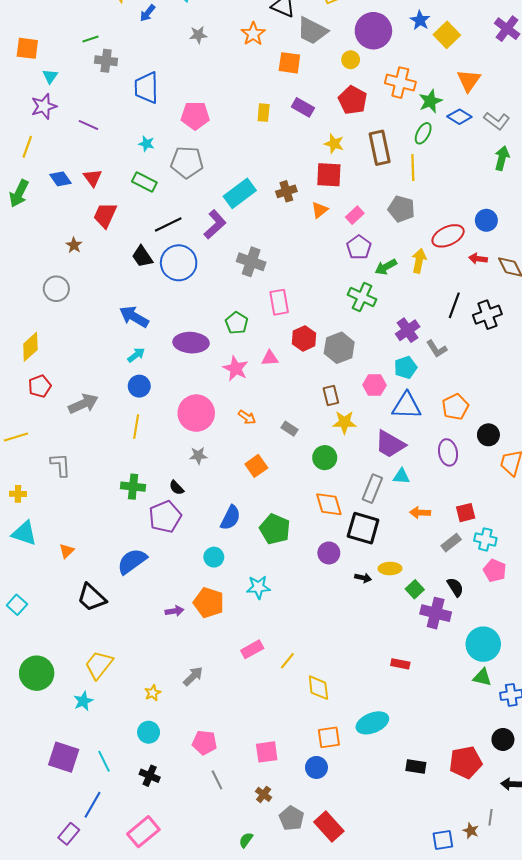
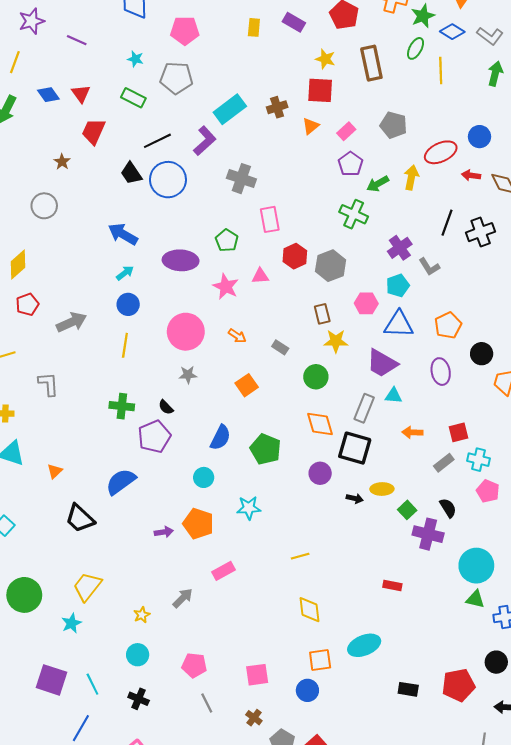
yellow line: (413, 167) -> (441, 70), moved
pink rectangle: (252, 649) -> (224, 571), moved
yellow line: (287, 661) -> (300, 556), moved, turned 36

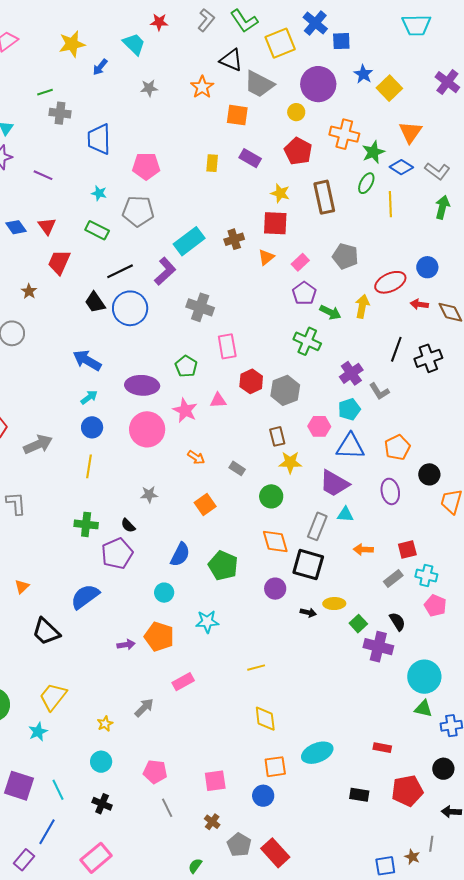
green arrow: (378, 184) -> (330, 312), turned -125
pink circle: (186, 332) -> (147, 429), moved
red rectangle: (392, 586) -> (382, 748), moved

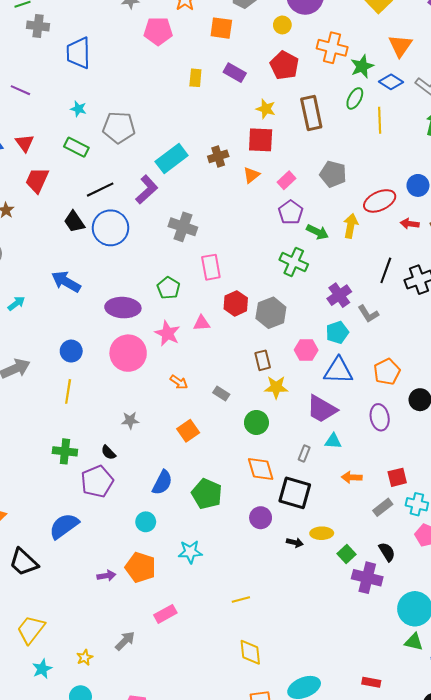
pink pentagon: (146, 166) -> (158, 31), moved
cyan arrow: (89, 397) -> (16, 303), moved
gray rectangle: (317, 526) -> (304, 454), size x0.6
cyan star: (38, 732) -> (42, 669), moved

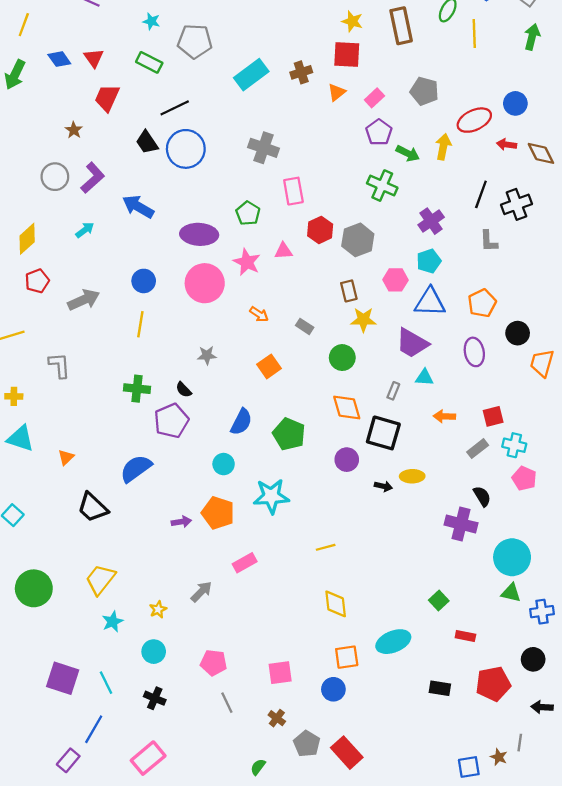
purple L-shape: (147, 190) -> (93, 178), moved
gray L-shape: (368, 314) -> (489, 241), moved, turned 30
cyan star: (190, 552) -> (271, 496), size x1.4
green square: (347, 554) -> (439, 601), moved

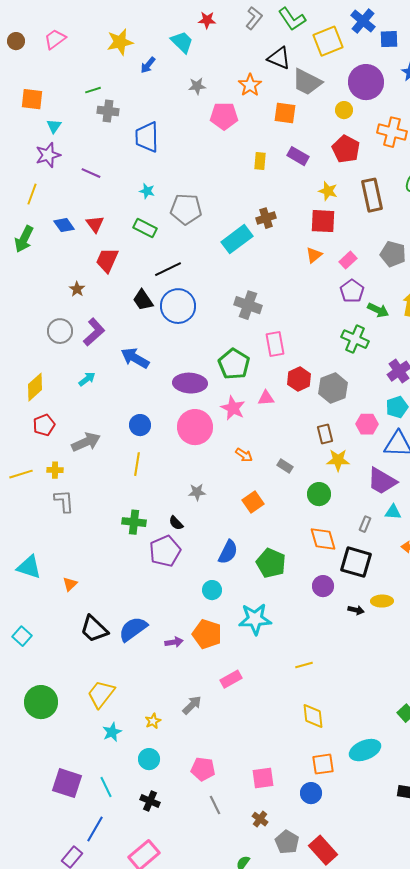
brown cross: (301, 72) -> (266, 218), moved
green pentagon: (248, 213) -> (234, 364), size x1.4
yellow cross: (14, 396) -> (55, 470), moved
blue semicircle: (136, 468) -> (133, 629), moved

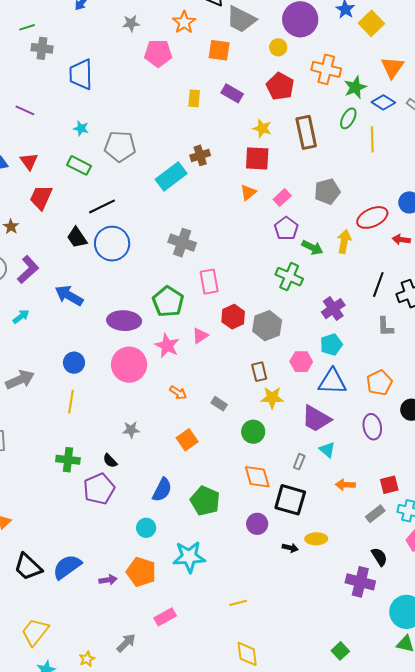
gray pentagon: (393, 254) -> (327, 191), turned -30
pink triangle: (266, 398) -> (200, 336), turned -30
cyan triangle: (393, 512) -> (327, 450), turned 36

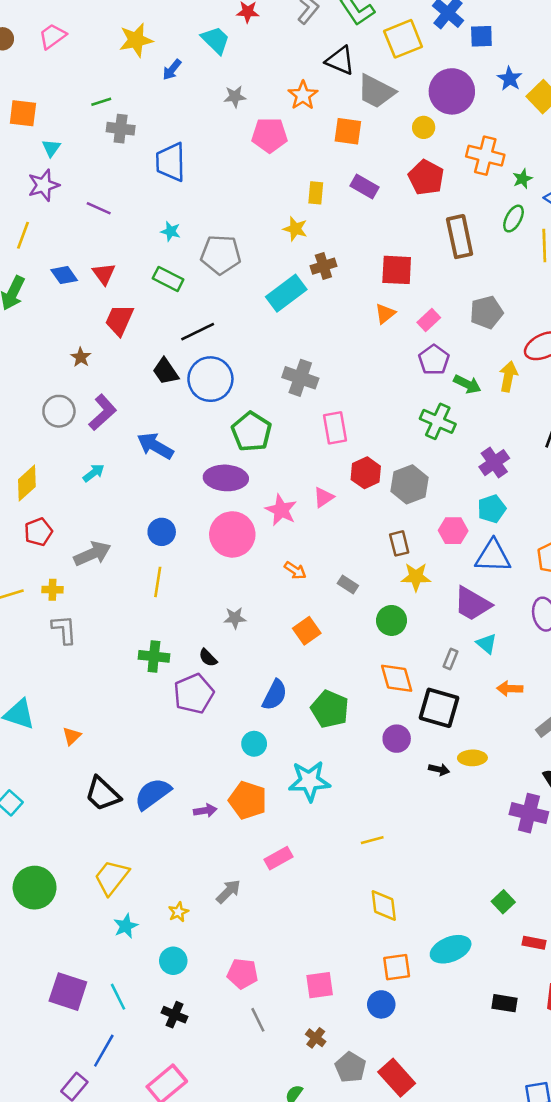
green star: (355, 87) -> (522, 179), size x0.7
yellow star: (262, 128) -> (295, 229), moved
green pentagon: (168, 302) -> (252, 432), moved

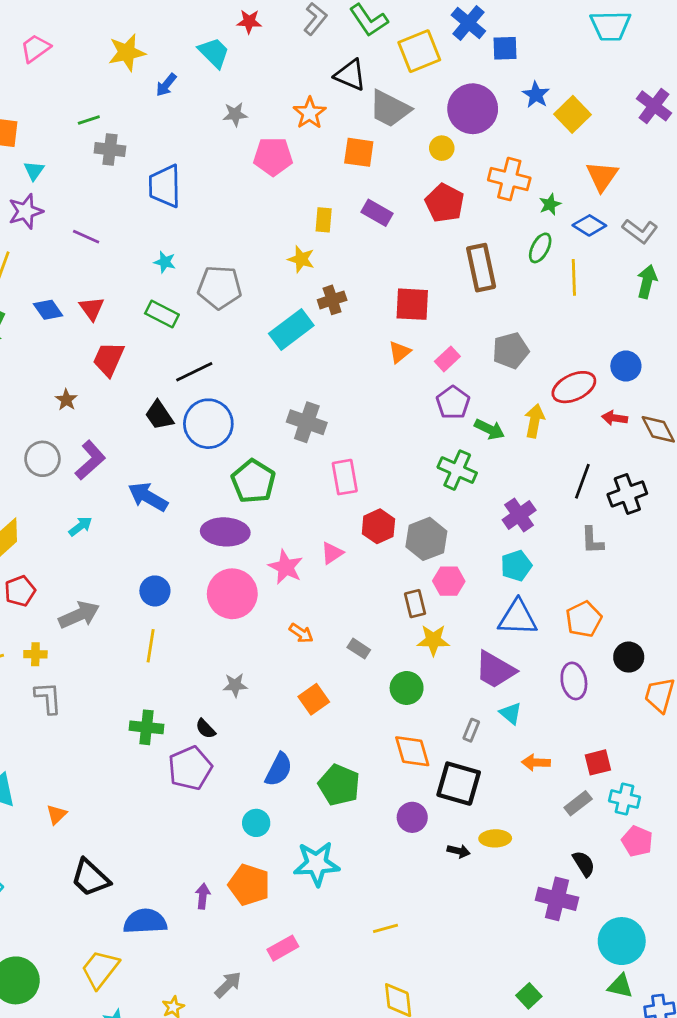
pink hexagon: (453, 531) -> (449, 581), moved
blue semicircle: (153, 794) -> (145, 921), moved, turned 33
purple arrow: (205, 811) -> (203, 896), turned -75

